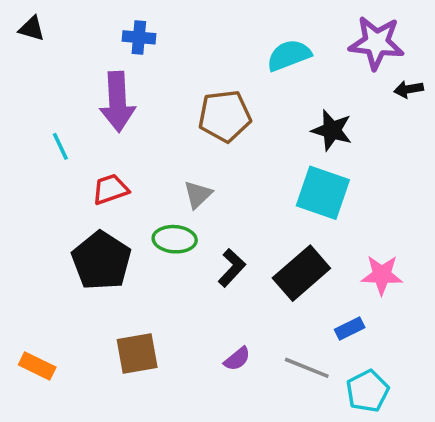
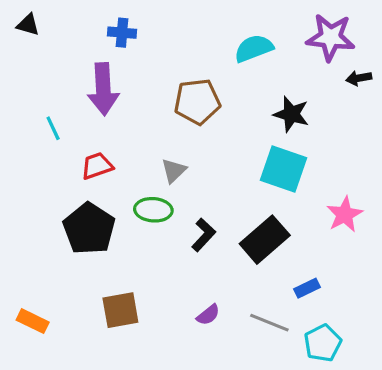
pink star: (382, 275) -> (345, 214), moved, turned -30

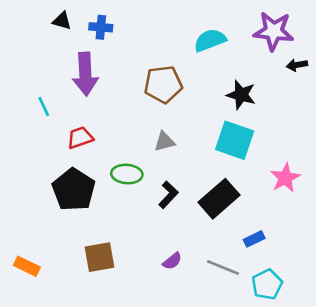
black triangle: (28, 25) -> (62, 21), moved
gray triangle: (174, 171) -> (164, 142), moved, turned 30

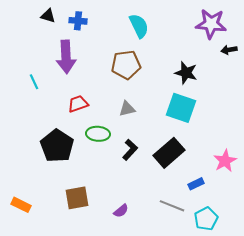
cyan semicircle: (210, 40) -> (139, 26), moved, turned 85
red trapezoid: (80, 138) -> (78, 104), moved
pink star: (285, 178) -> (225, 161), moved
purple semicircle: (172, 261) -> (121, 211), moved

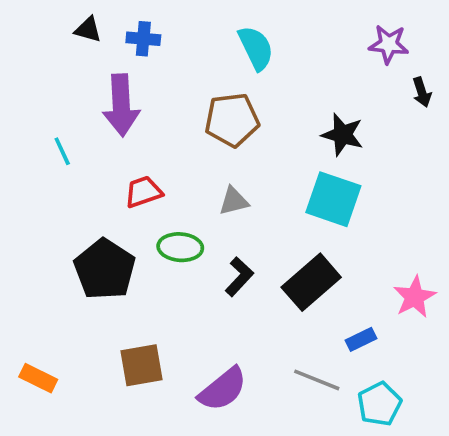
purple star: (211, 24) -> (389, 44), size x0.7
black arrow: (229, 50) -> (422, 92), turned -98
purple semicircle: (121, 211) -> (223, 389), size x1.8

